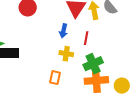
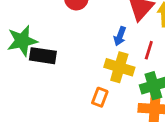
yellow cross: (66, 54) -> (119, 67), size x1.5

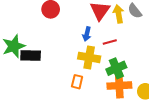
red line: (149, 50) -> (110, 42), turned 64

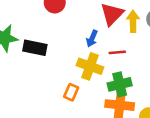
black rectangle: (31, 56) -> (35, 48), moved

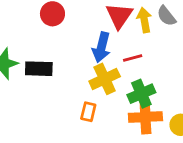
blue arrow: (92, 38) -> (101, 47), size x1.5
yellow cross: (90, 66) -> (105, 79), turned -35

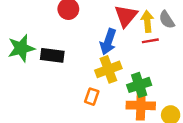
red line: (133, 58) -> (150, 41), moved

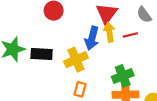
yellow arrow: (147, 21) -> (109, 32), moved
yellow cross: (108, 69) -> (76, 60), moved

